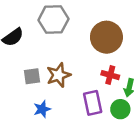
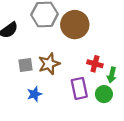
brown circle: (106, 37) -> (75, 25), moved

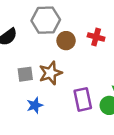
brown circle: (75, 25) -> (66, 41), moved, size x0.6
red cross: (95, 64) -> (96, 37), moved

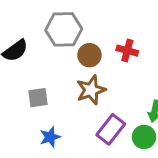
brown star: (50, 73) -> (91, 90), moved
purple rectangle: (83, 99) -> (111, 129), turned 50

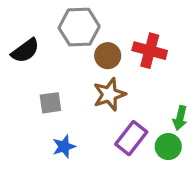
red cross: (127, 51) -> (150, 51), size x1.4

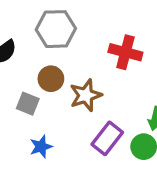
brown circle: (108, 56) -> (51, 79), moved
gray square: (50, 103) -> (28, 104), turned 30

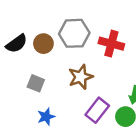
gray hexagon: (56, 29) -> (74, 33), moved
brown circle: (51, 79) -> (43, 44), moved

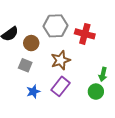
brown circle: (43, 44) -> (31, 43), moved
purple rectangle: (97, 110) -> (61, 86), moved

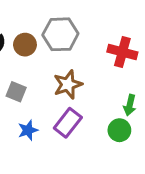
red cross: (85, 34) -> (122, 52), moved
brown circle: (31, 43) -> (25, 45), moved

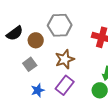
brown circle: (25, 45) -> (36, 40), moved
gray square: (16, 92) -> (30, 64), turned 32

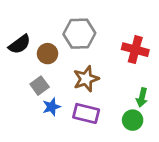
purple rectangle: (65, 85) -> (86, 113), turned 66
blue star: (38, 90) -> (51, 107), moved

